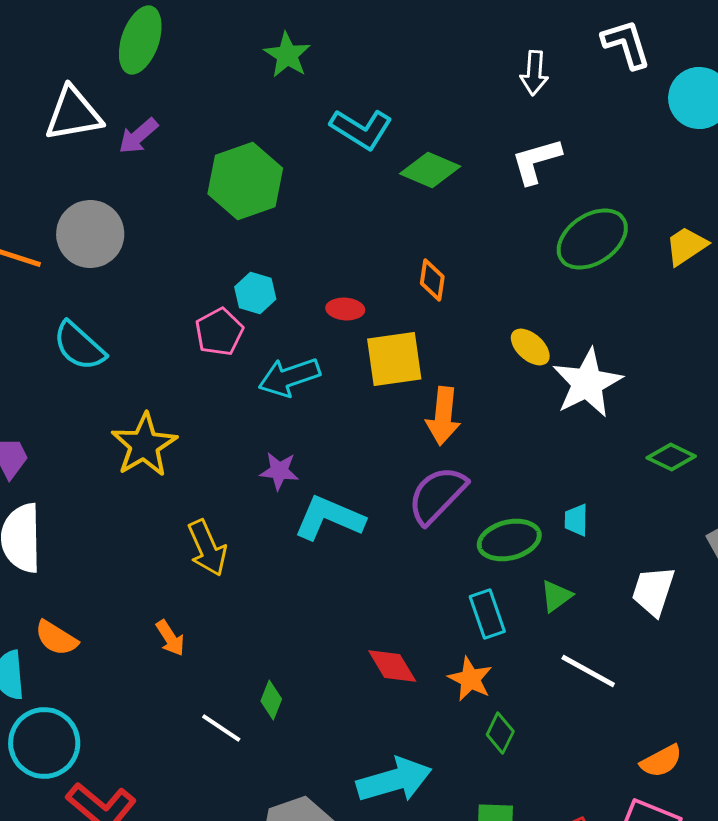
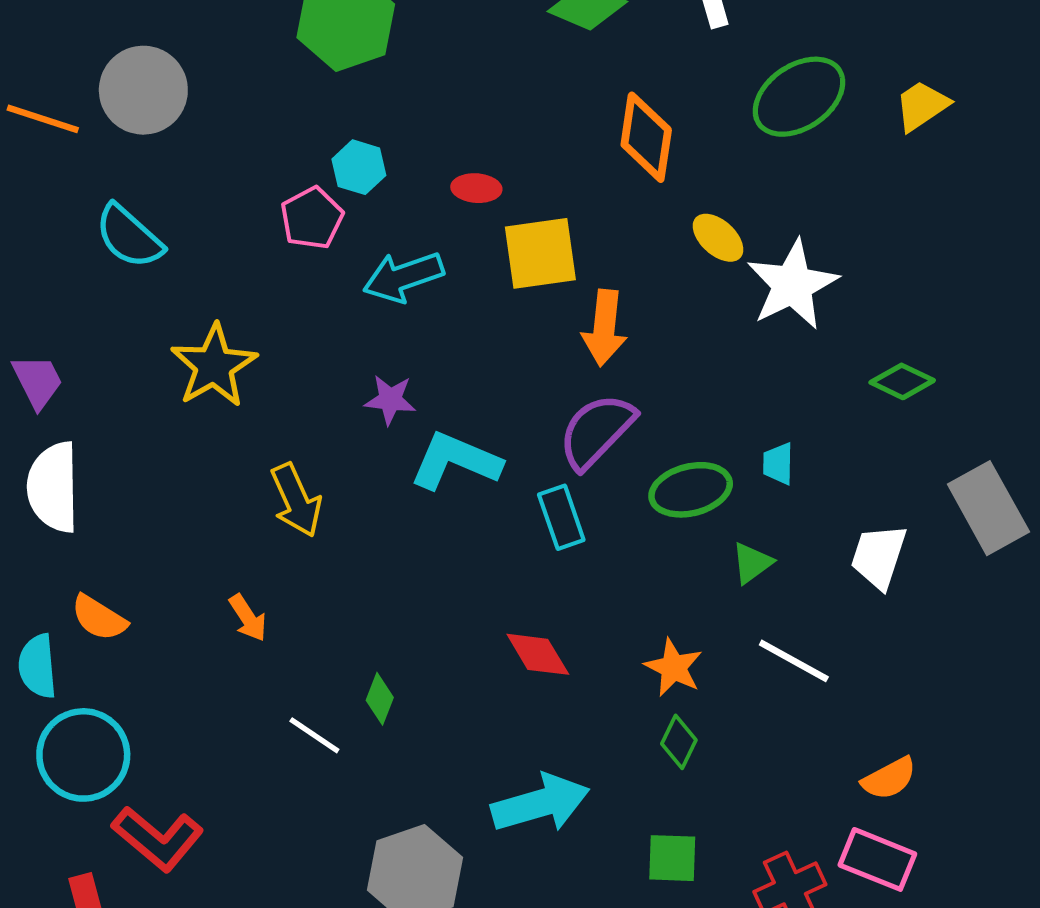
orange diamond: (432, 280) -> (646, 137), moved, size x1.6
cyan rectangle: (487, 614) -> (561, 517), moved
orange star: (470, 679) -> (674, 667), moved

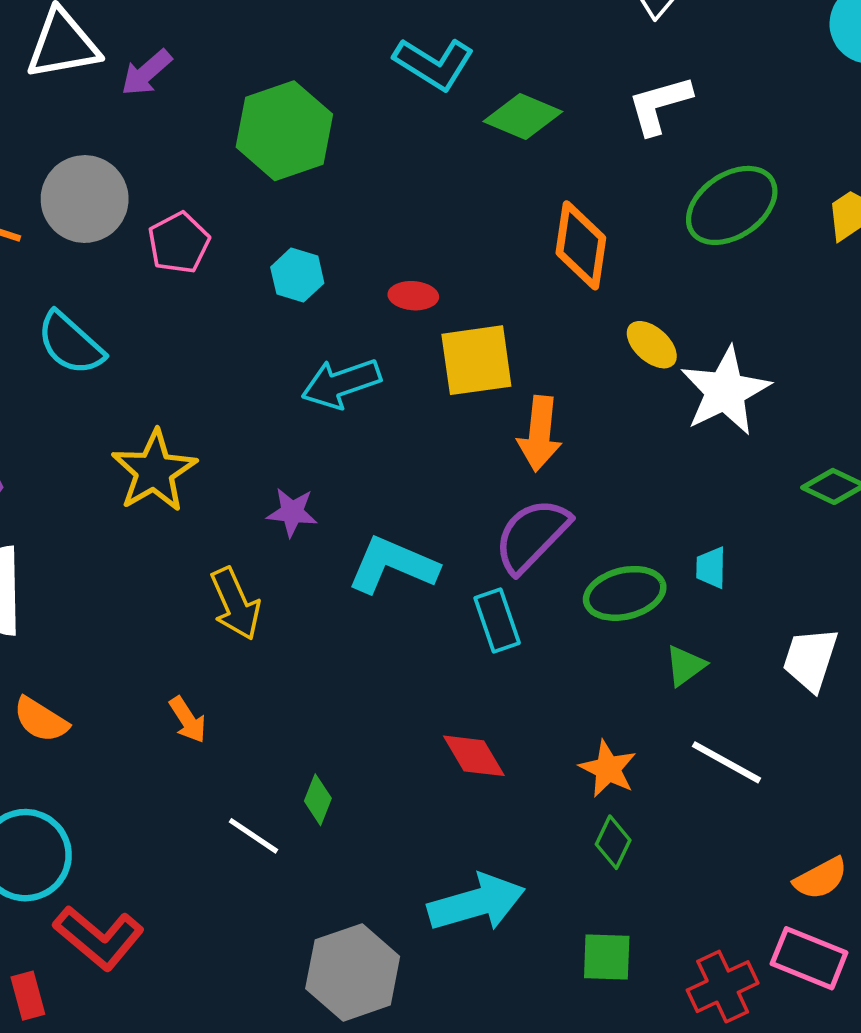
pink pentagon: (312, 218) -> (179, 243), moved
purple star: (390, 400) -> (292, 512), moved

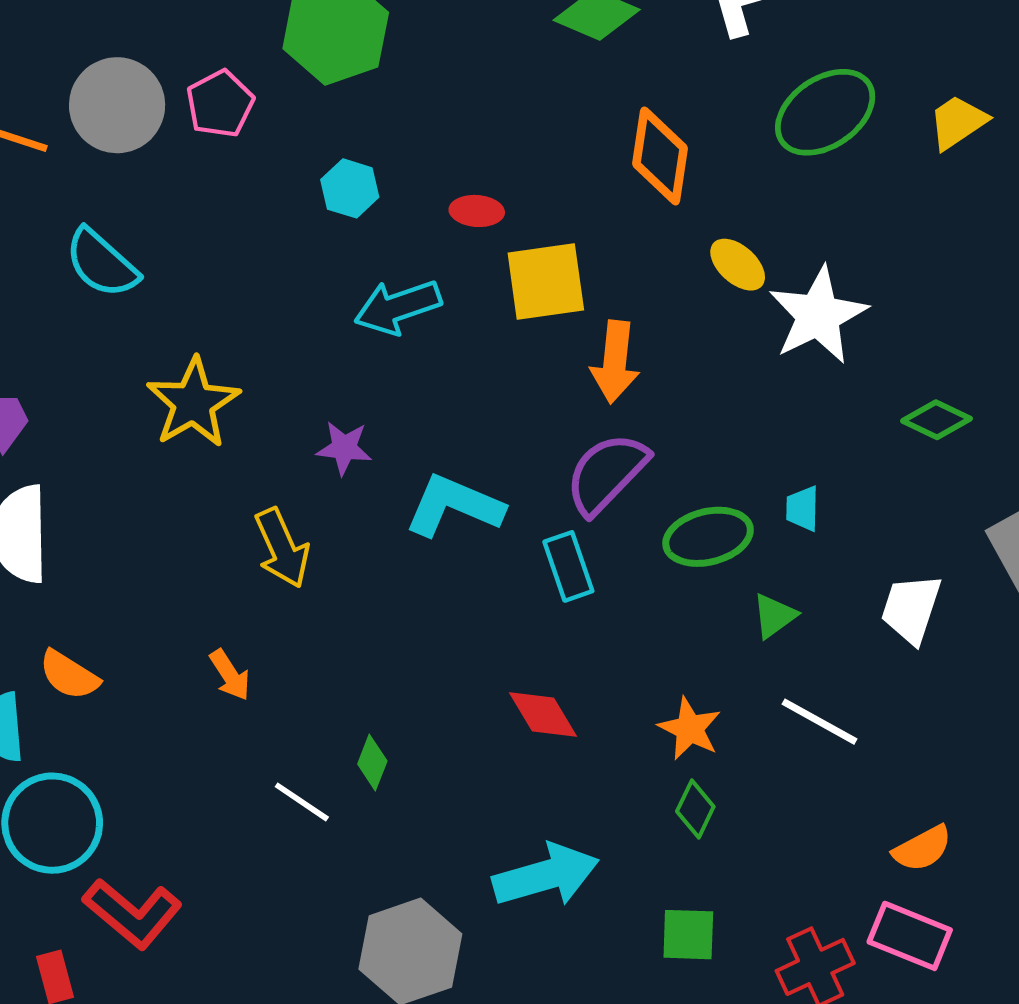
pink pentagon: (179, 243) -> (220, 104), moved

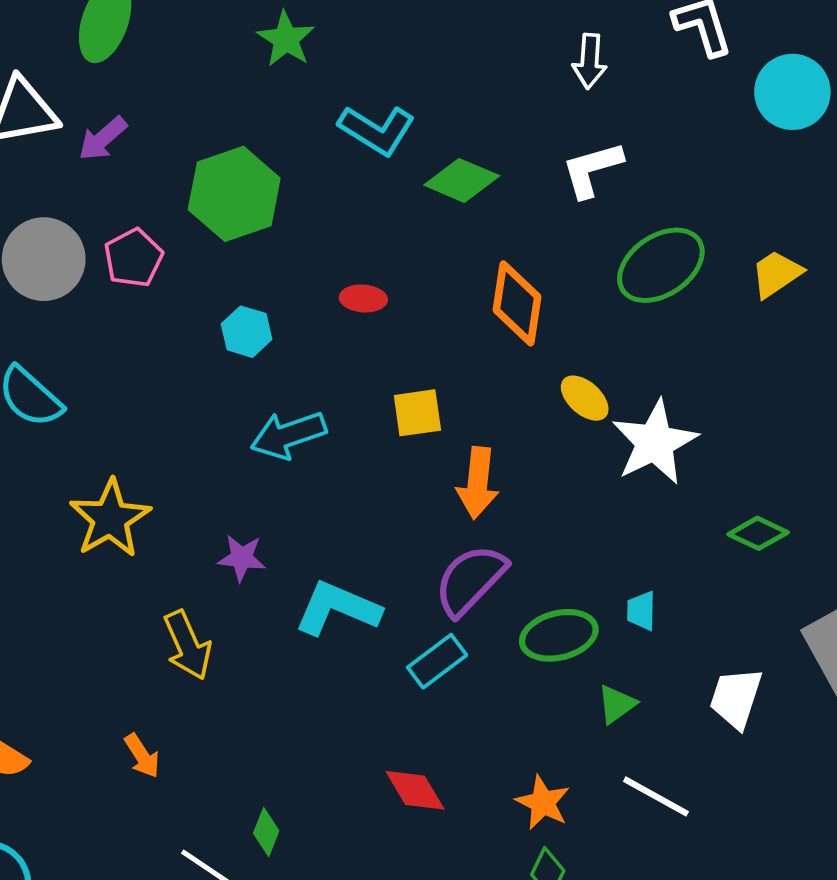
red ellipse: (477, 211) -> (363, 298), moved
yellow square: (546, 282) -> (417, 413), size x0.7
cyan rectangle: (568, 566) -> (437, 661), turned 72

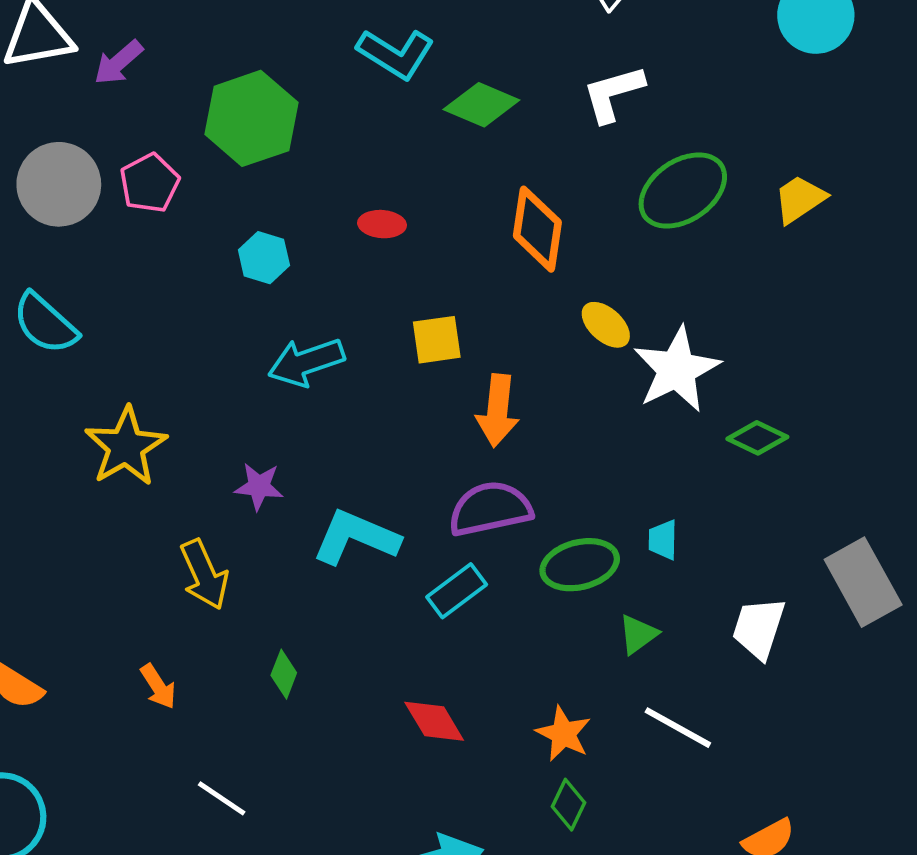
green diamond: (758, 533) -> (757, 438), moved
purple semicircle: (470, 580) -> (490, 509), turned 34
green diamond: (266, 832) -> (284, 674), moved

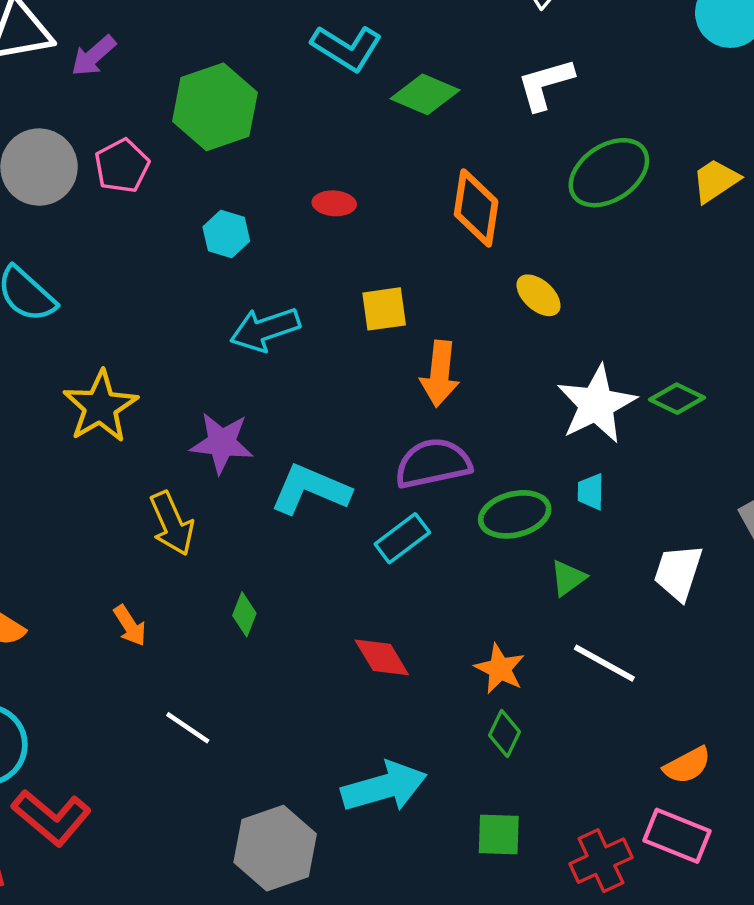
white star: (677, 370) -> (596, 404), moved
purple star: (259, 486) -> (222, 443), size x1.4

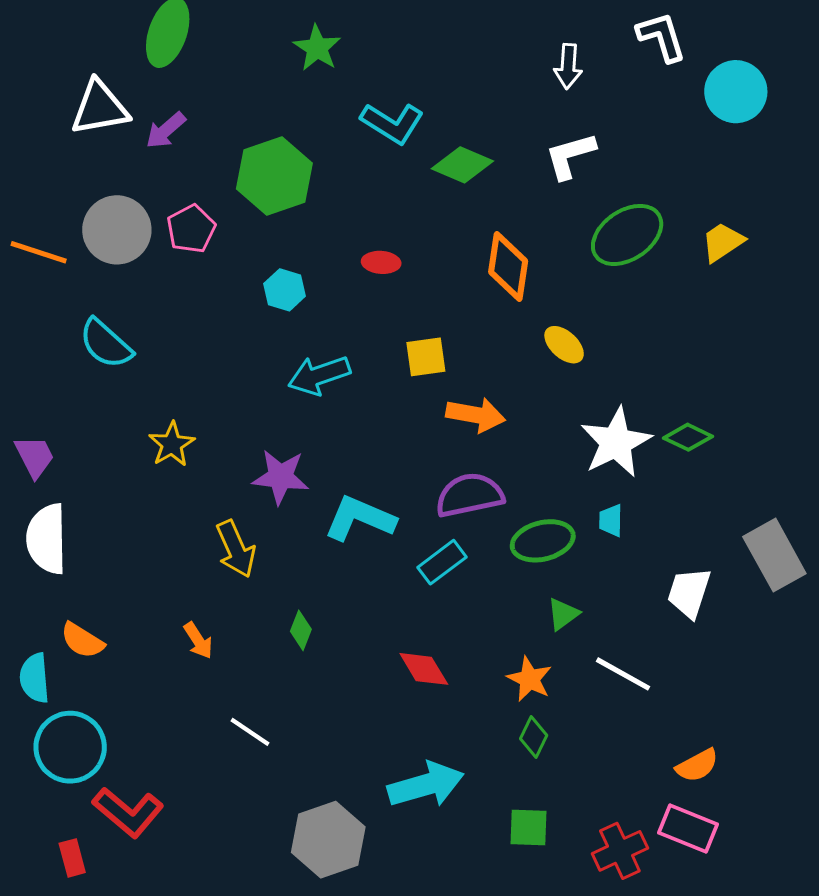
orange arrow: (440, 374) -> (476, 415), turned -86
yellow star: (100, 407) -> (172, 444), size x0.7
green triangle: (568, 578) -> (563, 614), moved

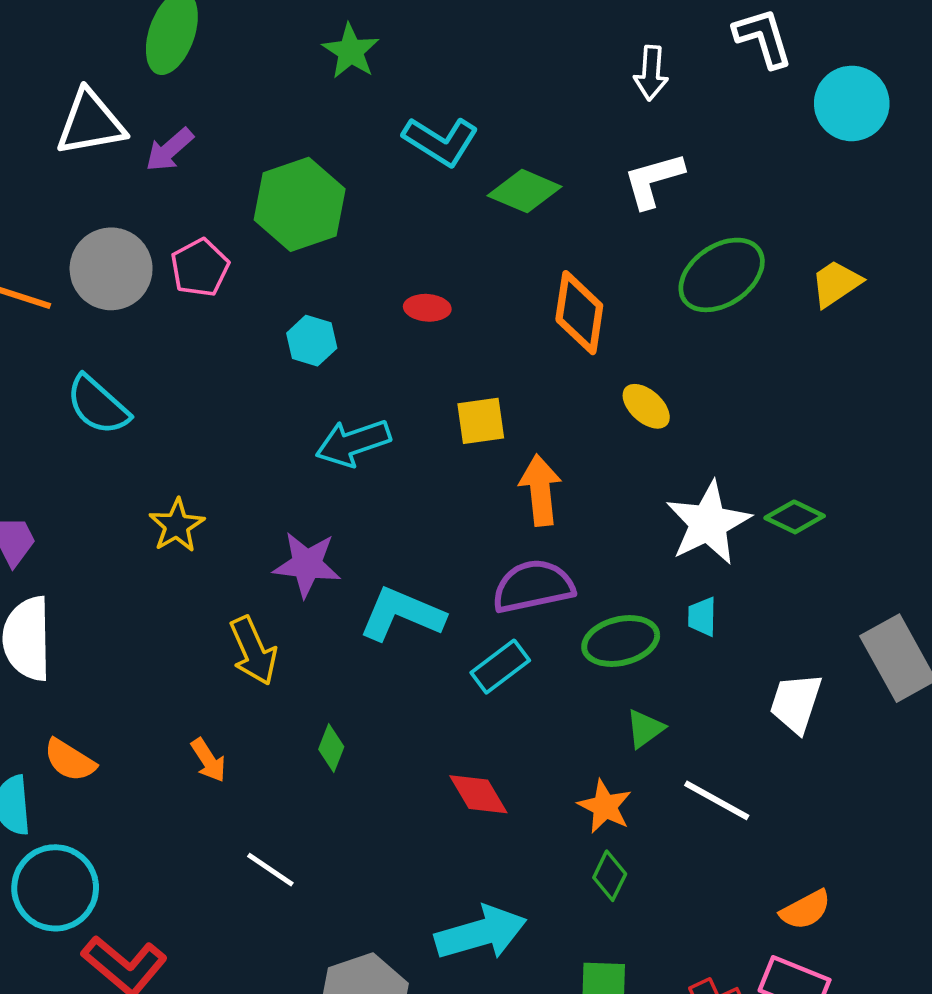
orange arrow: (476, 415) -> (540, 490), turned -106

